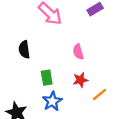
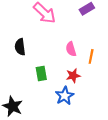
orange line: (100, 94) -> (91, 56), moved, turned -40
blue star: (52, 101) -> (65, 96), moved

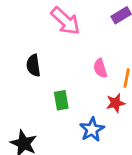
red star: (73, 76) -> (116, 103), moved

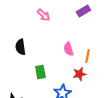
pink arrow: (65, 21) -> (43, 15), size x0.6

